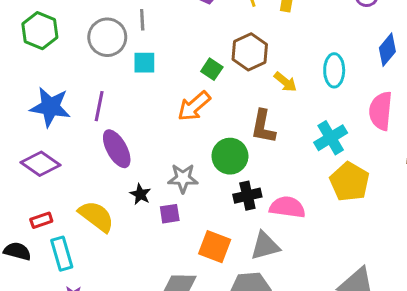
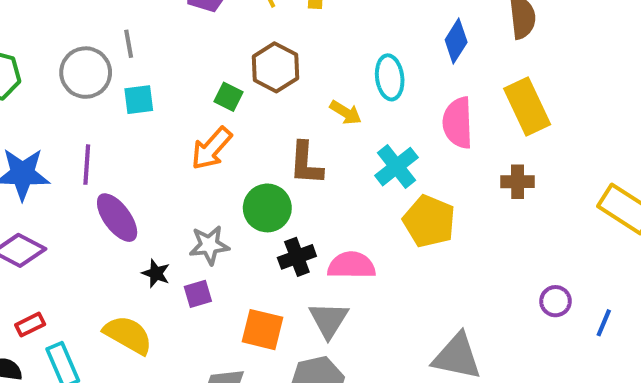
yellow arrow: (285, 82) -> (346, 113), moved
yellow semicircle: (96, 216) -> (128, 335), moved
gray triangle: (265, 246) -> (329, 320), turned -36

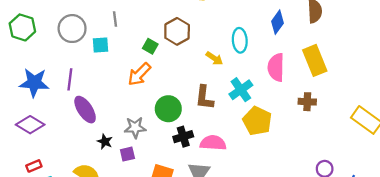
gray line: (129, 44) -> (115, 19), moved
brown L-shape: (306, 163) -> (204, 98), moved

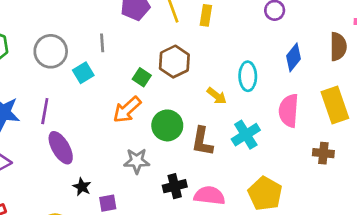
cyan square: (101, 45) -> (83, 73), turned -30
green circle: (168, 109) -> (167, 125), moved
yellow pentagon: (257, 121) -> (265, 194), moved
gray star: (135, 127) -> (137, 161), moved

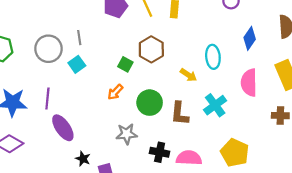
gray line: (102, 43) -> (79, 38), moved
orange arrow: (127, 110) -> (115, 92), size x0.7
black cross: (175, 186) -> (160, 152), turned 30

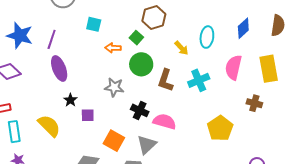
cyan square: (77, 64) -> (94, 24), moved, turned 35
green square: (125, 64) -> (136, 38), moved
orange arrow: (115, 92) -> (113, 48), turned 35
yellow pentagon: (235, 153) -> (220, 128), moved

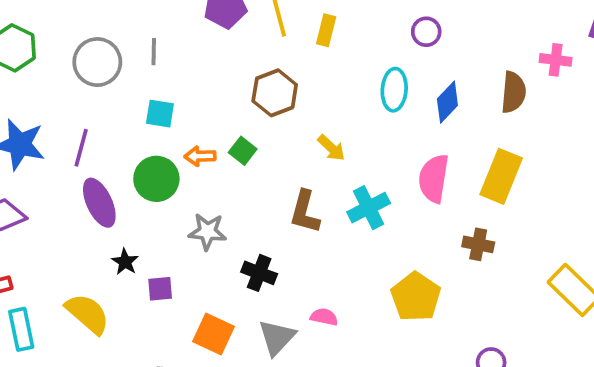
cyan ellipse: (207, 37) -> (394, 90), moved
green square: (136, 38) -> (243, 151), moved
green circle: (141, 64) -> (156, 179), moved
yellow rectangle: (269, 69) -> (501, 176), turned 36
pink semicircle: (165, 122) -> (324, 317), moved, size x0.6

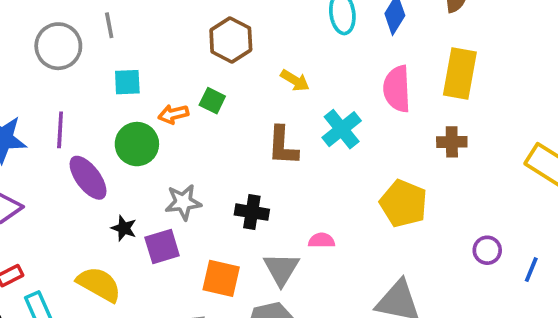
gray star: (207, 232) -> (183, 202), moved
purple square: (160, 289) -> (162, 246), size x1.4

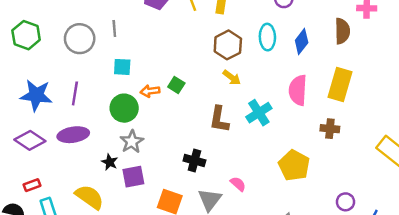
brown hexagon: (231, 40) -> (228, 45), moved
purple ellipse: (88, 178) -> (73, 135), moved, turned -68
gray star: (183, 202) -> (132, 142), moved, turned -30
pink semicircle: (322, 240) -> (238, 184), turned 35

